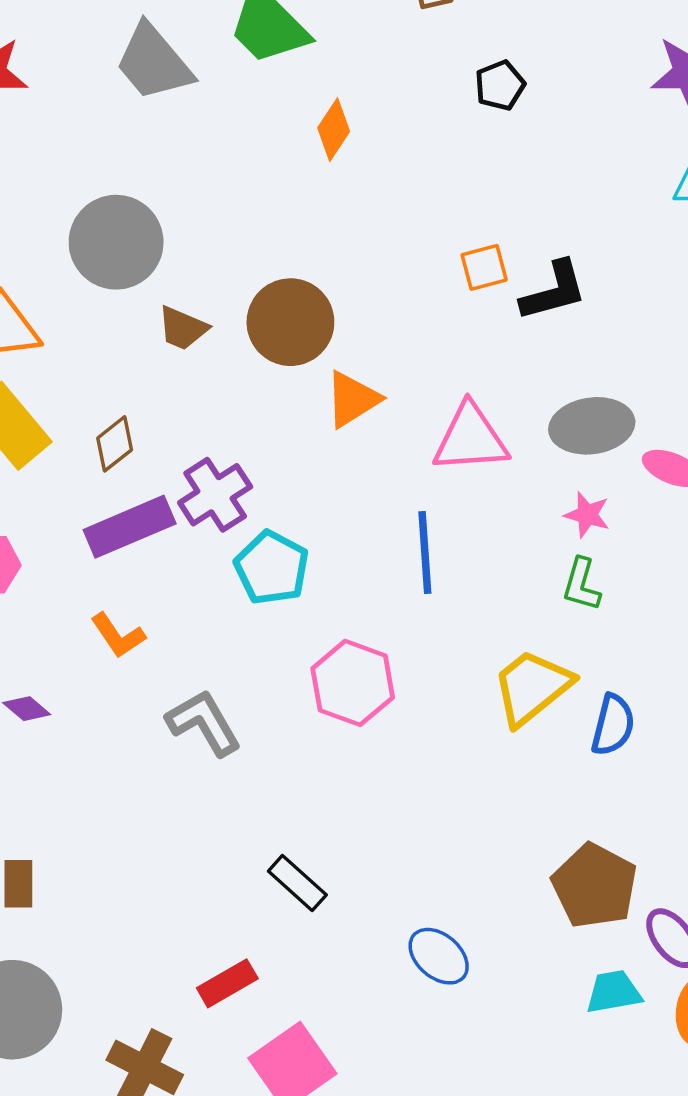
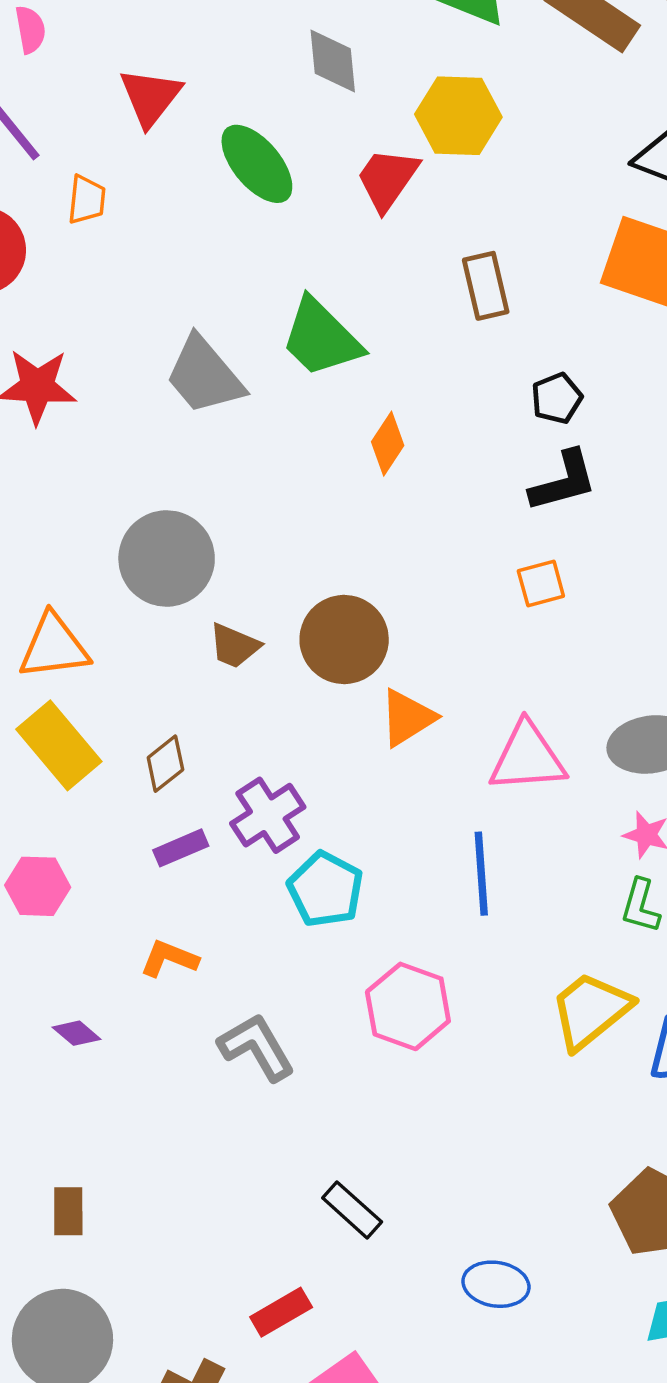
black L-shape: (554, 291) -> (563, 481), moved
purple rectangle: (130, 527) -> (181, 848), size x0.6
orange L-shape: (118, 635) -> (169, 959), turned 146
blue ellipse: (439, 956) -> (496, 1284), turned -32

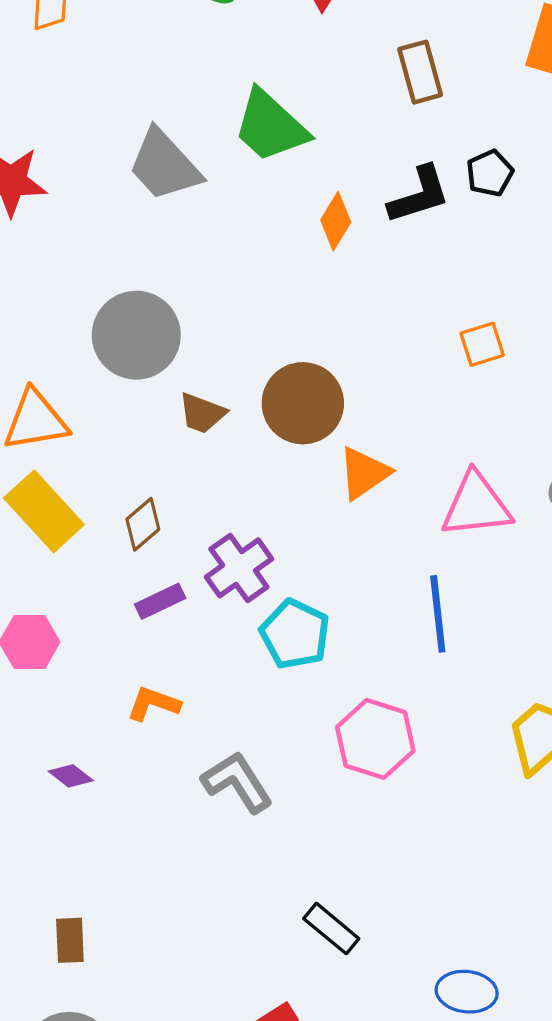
black L-shape: (563, 481) -> (419, 195), moved

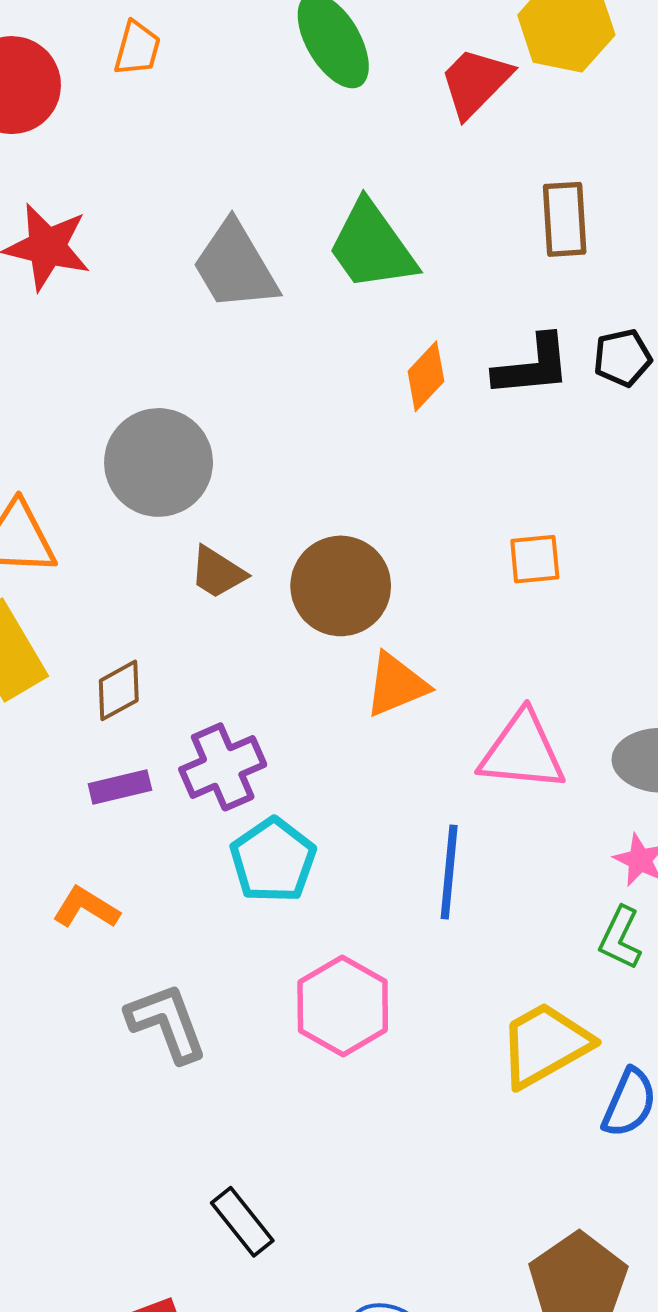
orange square: (482, 344) -> (535, 559), moved

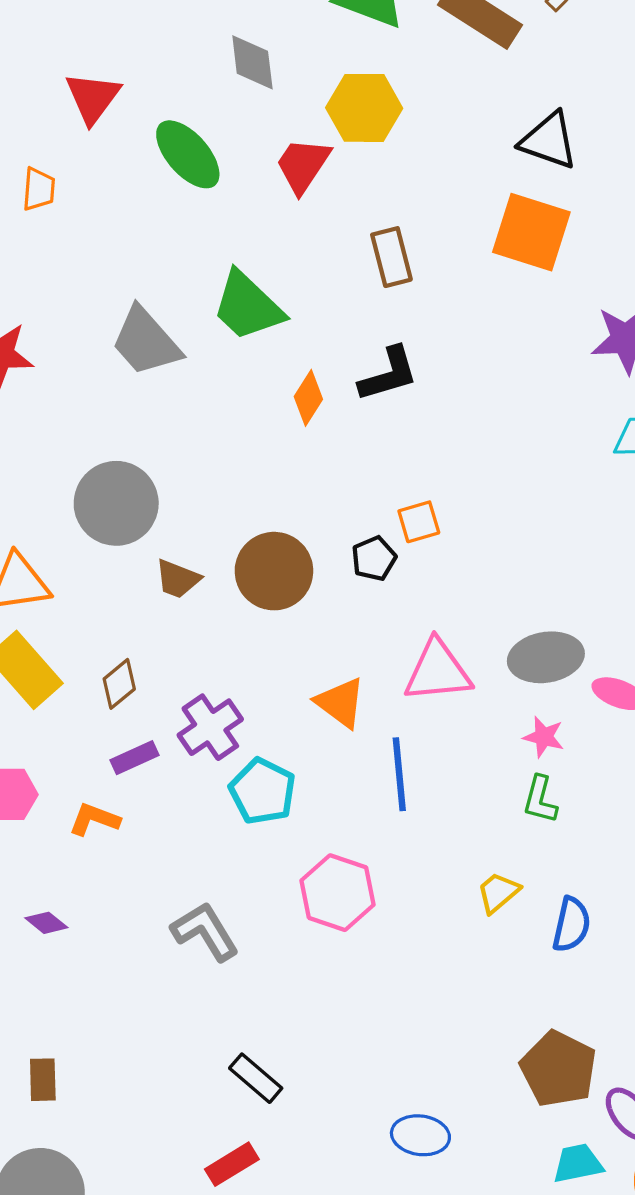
black pentagon: (622, 358) -> (374, 558), moved
orange triangle: (396, 685) -> (341, 703), moved, turned -50
orange L-shape: (86, 908) -> (94, 819), moved
yellow trapezoid: (545, 1045) -> (498, 892), size x0.6
black rectangle: (242, 1222) -> (256, 1078), moved

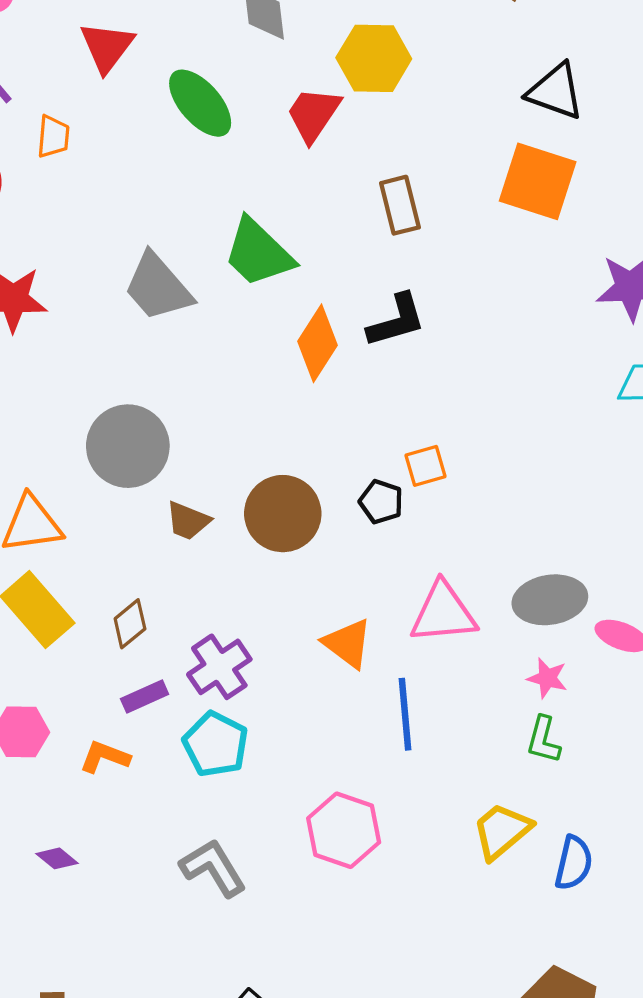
orange diamond: (308, 398) -> (317, 343), size x1.4
black pentagon: (374, 558) -> (381, 502), turned -30
cyan pentagon: (263, 791) -> (216, 744), moved
yellow trapezoid: (498, 892) -> (502, 831), size x1.4

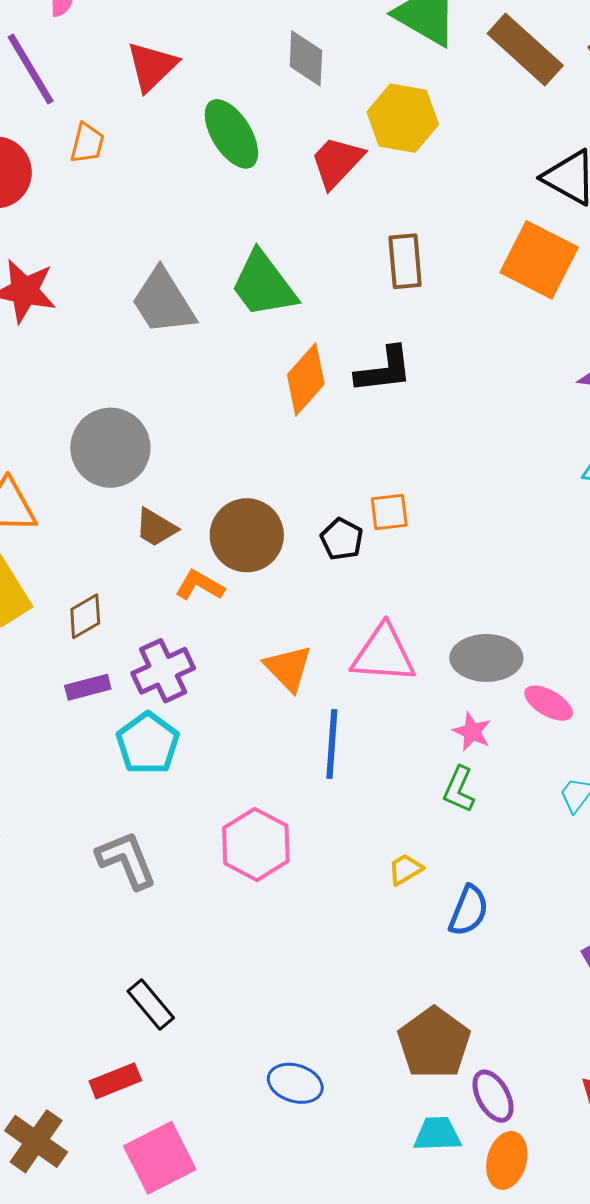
orange L-shape: (105, 757) -> (200, 585), moved
yellow trapezoid: (502, 831) -> (405, 869), size x0.6

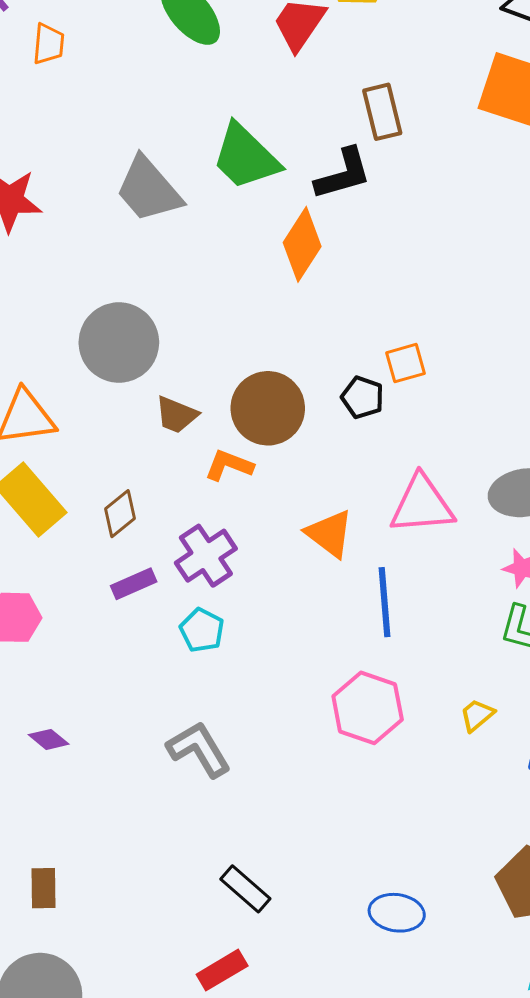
black L-shape: (384, 370) -> (343, 174), moved
cyan pentagon: (148, 743) -> (202, 630), size x0.7
pink hexagon: (256, 845) -> (368, 708), moved
blue ellipse: (295, 1083) -> (397, 913), moved

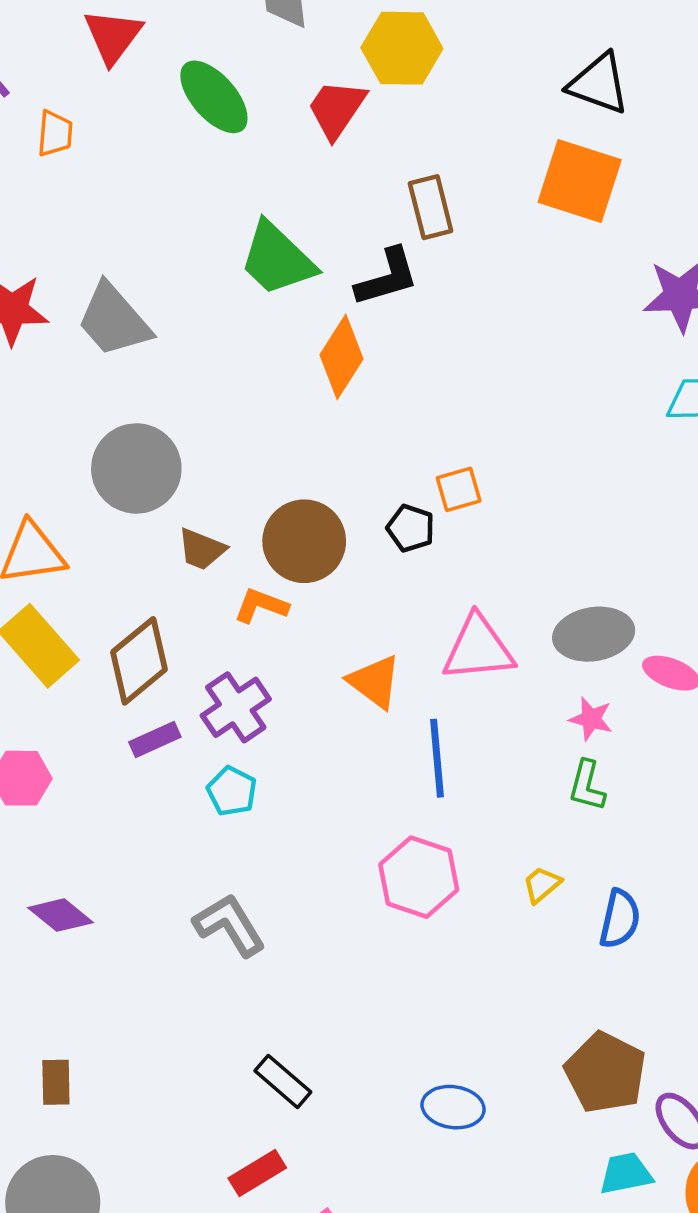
gray trapezoid: (149, 189) -> (114, 320), moved
brown diamond: (120, 514) -> (139, 661), size x1.6
purple diamond: (49, 739) -> (60, 915), size x1.4

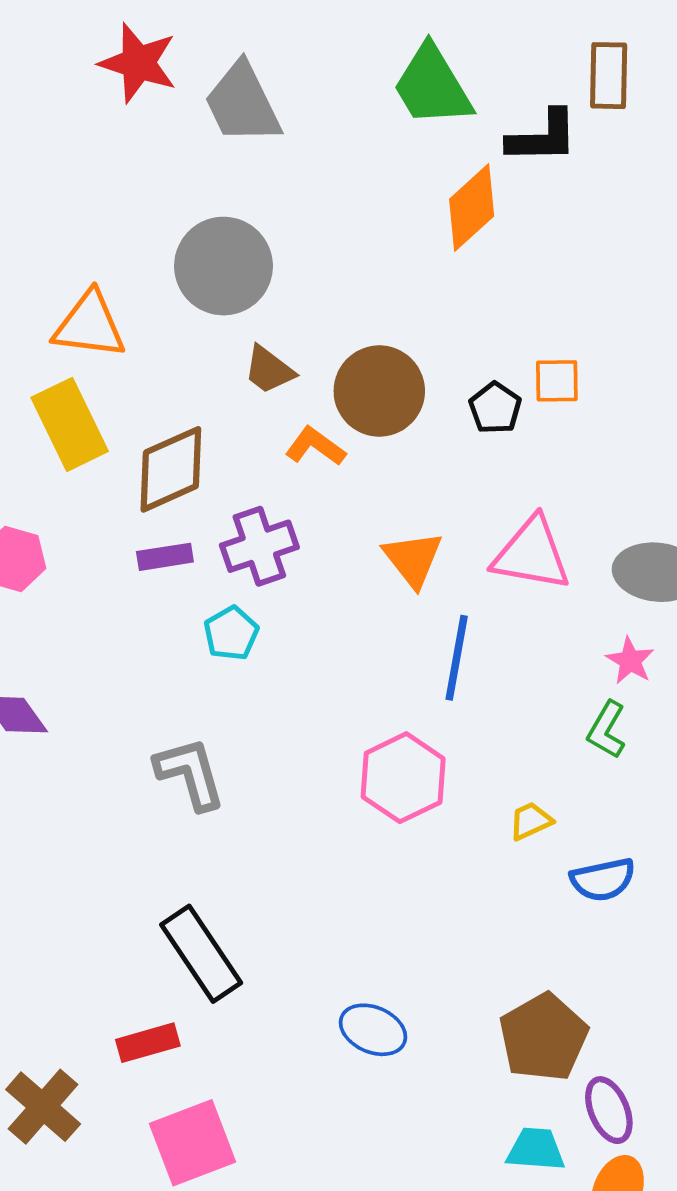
blue semicircle: (620, 919) -> (603, 880), turned 50
black rectangle: (283, 1081) -> (201, 954), size x1.5

